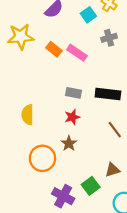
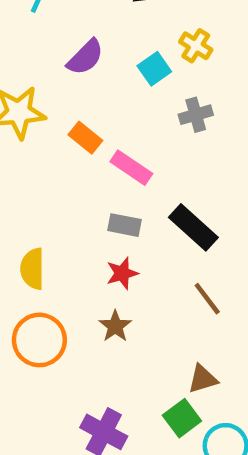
pink rectangle: (77, 53) -> (131, 168), moved
black rectangle: (108, 94) -> (193, 227), turned 35
orange circle: (42, 158) -> (39, 340), moved
green square: (91, 186) -> (182, 418), moved

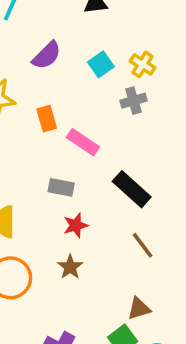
yellow cross: (196, 46) -> (143, 64), moved
orange rectangle: (85, 138) -> (47, 119), turned 35
gray rectangle: (124, 225) -> (61, 187), moved

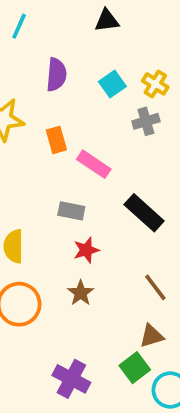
purple semicircle: (47, 55) -> (56, 75), turned -40
brown line: (143, 245) -> (155, 287), moved

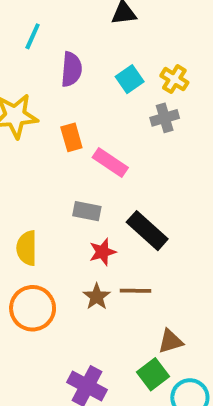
cyan line: (19, 26) -> (33, 36), moved
black rectangle: (144, 213) -> (147, 231), moved
brown line: (155, 287) -> (136, 291), moved, turned -52

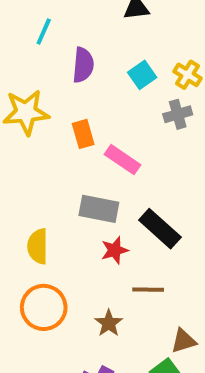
gray rectangle: (87, 211) -> (99, 209), size x1.4
brown star: (97, 297) -> (109, 323), moved

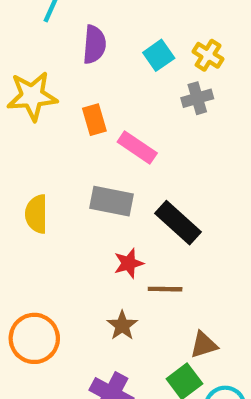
yellow semicircle: (38, 246) -> (36, 214), moved
red star: (115, 250) -> (129, 263), moved
orange circle: (44, 307) -> (34, 338), moved

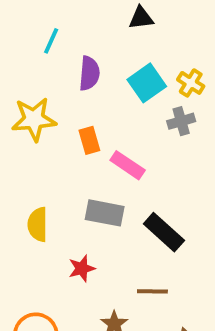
cyan square: (159, 55) -> (147, 83), size x1.4
red star: (129, 263) -> (82, 268), moved

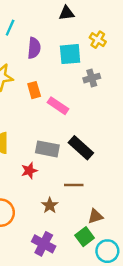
cyan square: (147, 83) -> (70, 54), turned 30
yellow cross: (191, 83) -> (98, 40), moved
gray rectangle: (105, 213) -> (47, 149), moved

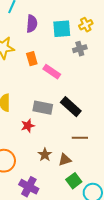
yellow cross: (98, 40) -> (86, 25), moved, turned 32
brown line: (74, 185) -> (80, 138), moved
brown triangle: (95, 216) -> (65, 160), moved
purple cross: (44, 244) -> (29, 187), moved

